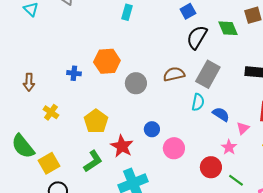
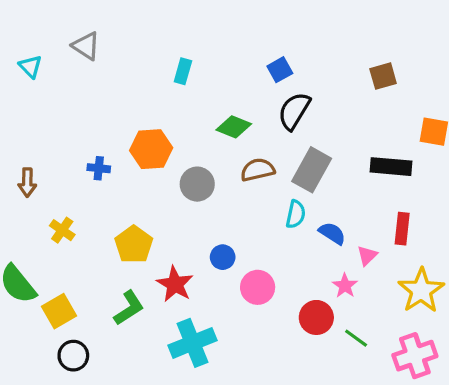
green diamond: (228, 28) -> (234, 127), moved, turned -45

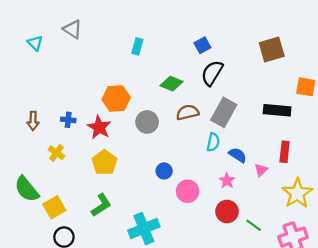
brown square: (383, 76) -> (272, 49), size x1.4
blue cross: (99, 168) -> (68, 120), moved
red star: (175, 284) -> (99, 127), moved
pink star: (345, 286) -> (227, 181), moved

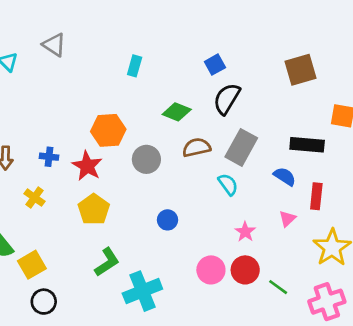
cyan semicircle: (213, 142) -> (228, 184), turned -48
blue semicircle: (238, 155) -> (285, 176), moved
pink circle: (188, 191) -> (211, 270), moved
green L-shape: (101, 205) -> (107, 262), moved

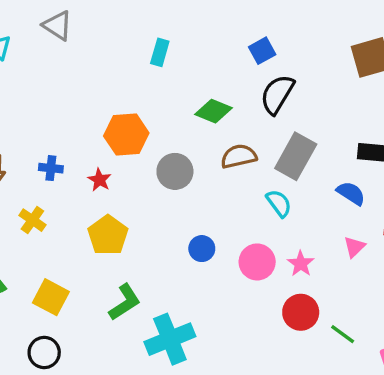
red star: (87, 166) -> (99, 180), size x0.6
yellow square: (32, 265) -> (51, 297), moved, turned -32
pink circle: (211, 270) -> (257, 262), moved

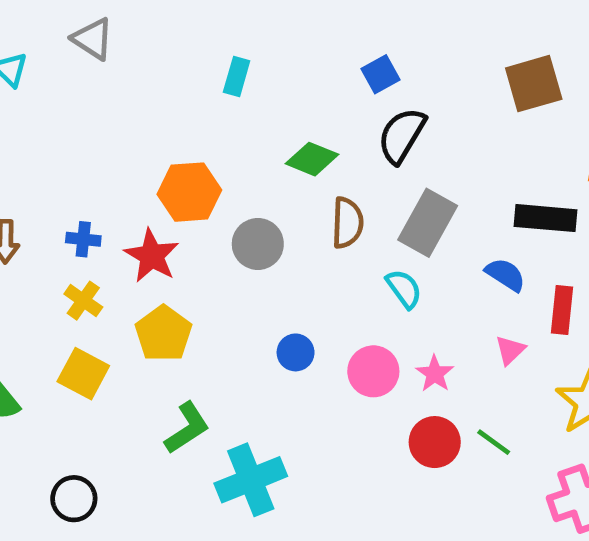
brown semicircle: (239, 156) -> (347, 223), turned 105
red star: (99, 180) -> (152, 256), size x1.6
yellow cross: (32, 220) -> (83, 301), moved
yellow square: (51, 297) -> (83, 374), moved
green line: (343, 334) -> (494, 442), moved

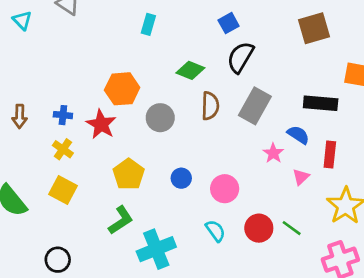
cyan semicircle: (404, 289) -> (215, 231), moved
yellow pentagon: (163, 334) -> (129, 174), moved
pink star: (435, 374) -> (273, 153), moved

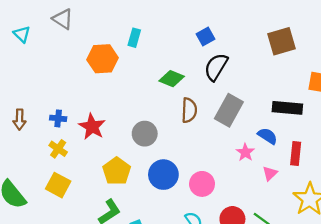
orange hexagon: (122, 89) -> (103, 59), moved
gray circle: (160, 118) -> (145, 134), moved
blue circle: (181, 178) -> (163, 175), size x1.6

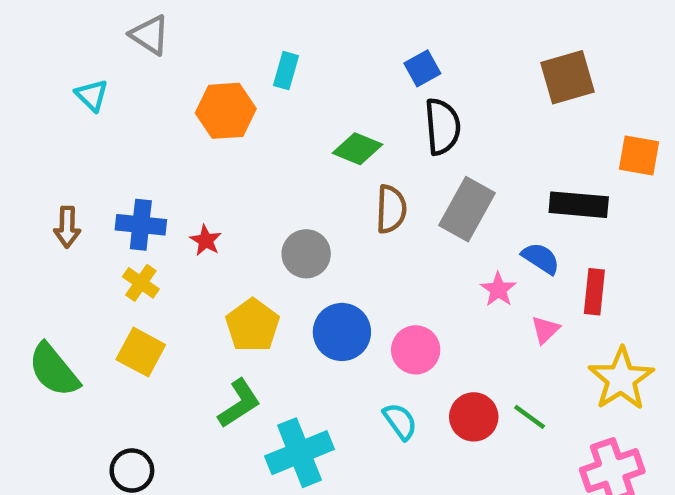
cyan triangle: (22, 34) -> (92, 95), moved
black semicircle: (216, 67) -> (442, 126), turned 144
blue cross: (58, 118) -> (141, 225), size x1.5
red star: (92, 127) -> (206, 240), size x0.6

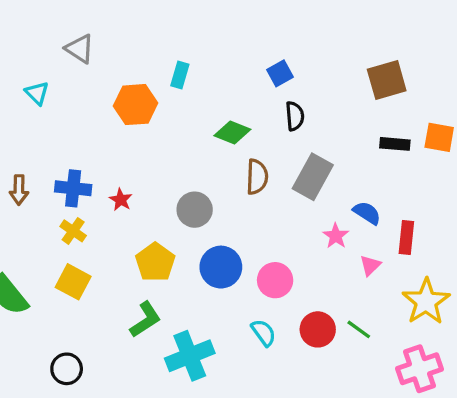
black semicircle: (442, 126) -> (295, 116), size x0.7
black rectangle: (579, 205) -> (395, 144), moved, size x0.7

